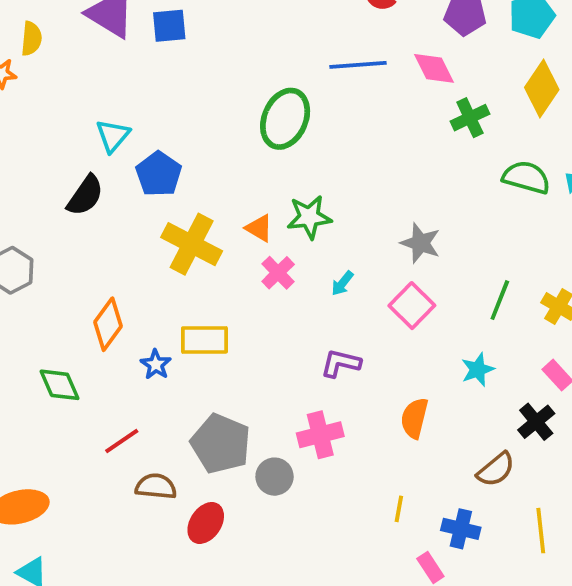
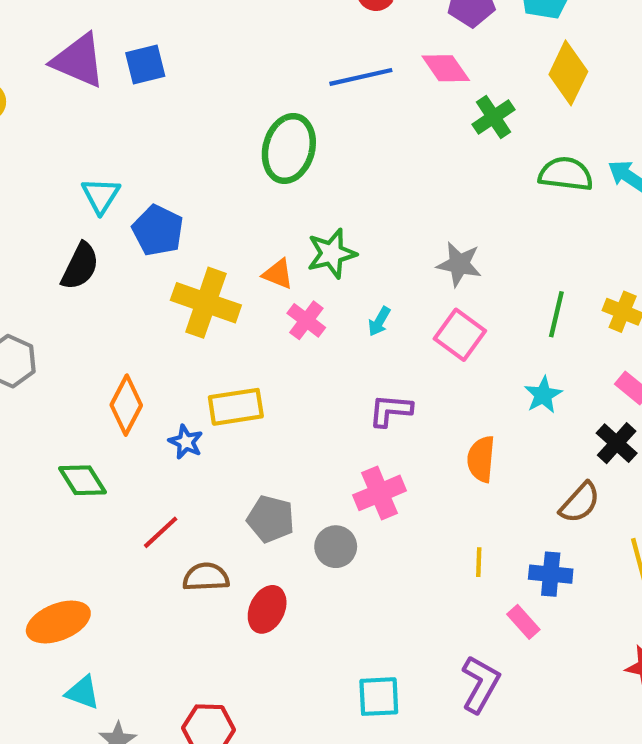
gray pentagon: (221, 444) -> (271, 519), size x0.7

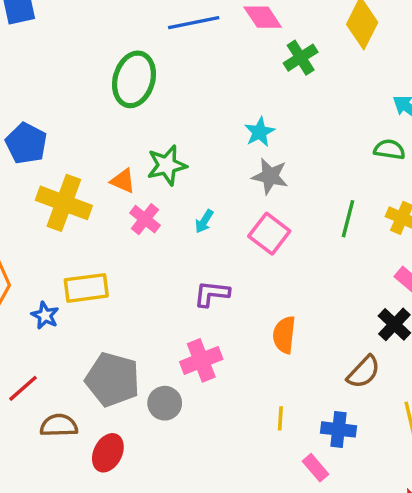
green semicircle: (566, 174) -> (389, 150), moved, size x0.7
cyan star: (543, 395) -> (260, 132), moved
gray pentagon: (271, 519) -> (112, 380), size x1.4

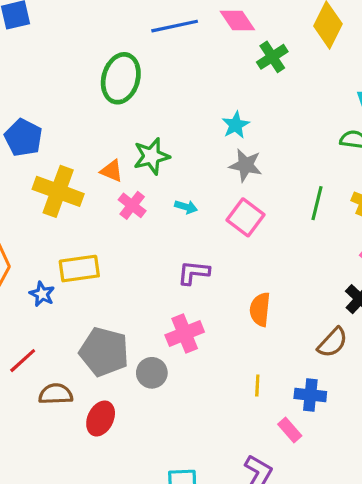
cyan arrow: (204, 221) -> (186, 207), turned -105

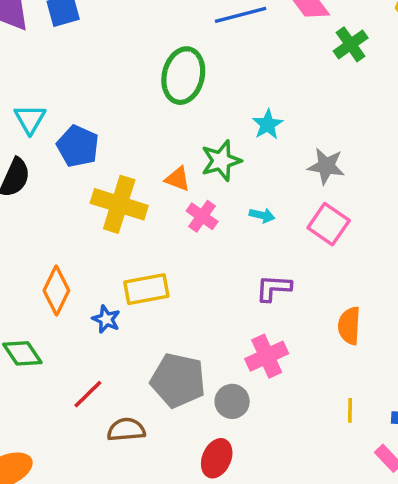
cyan star: (236, 125) -> (268, 124), moved
red ellipse: (101, 418) -> (217, 458), moved

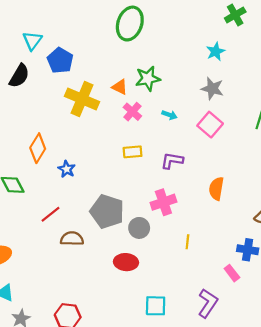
cyan star: (268, 124) -> (216, 51), moved
yellow rectangle: (146, 289) -> (133, 152), moved, size x0.7
yellow line: (350, 410) -> (187, 242), moved
red ellipse: (217, 458) -> (126, 262), turned 65

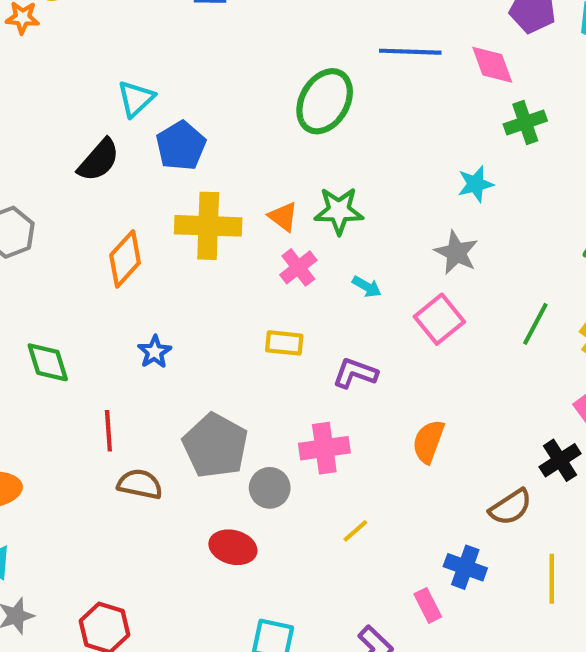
yellow cross: (82, 99) -> (208, 226), turned -32
orange diamond: (38, 148) -> (125, 259), moved
red line: (51, 214) -> (108, 431), turned -66
yellow line: (187, 242) -> (355, 531), turned 32

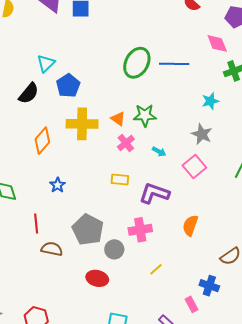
blue line: (410, 52) -> (174, 64), moved
purple L-shape: (355, 373) -> (154, 193), size x1.4

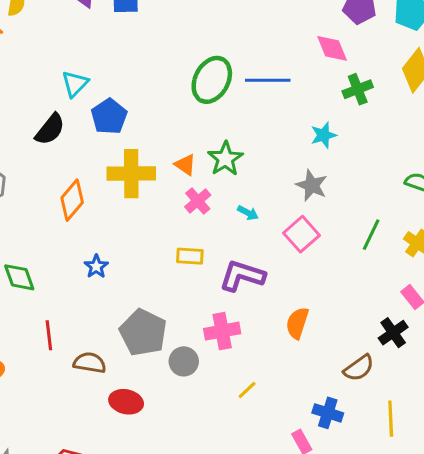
green star: (145, 115) -> (225, 159), turned -30
red line: (36, 224) -> (49, 335), moved
red ellipse: (97, 278) -> (126, 402), moved

